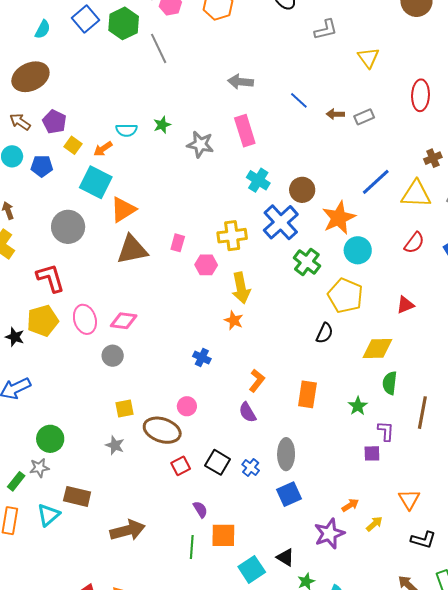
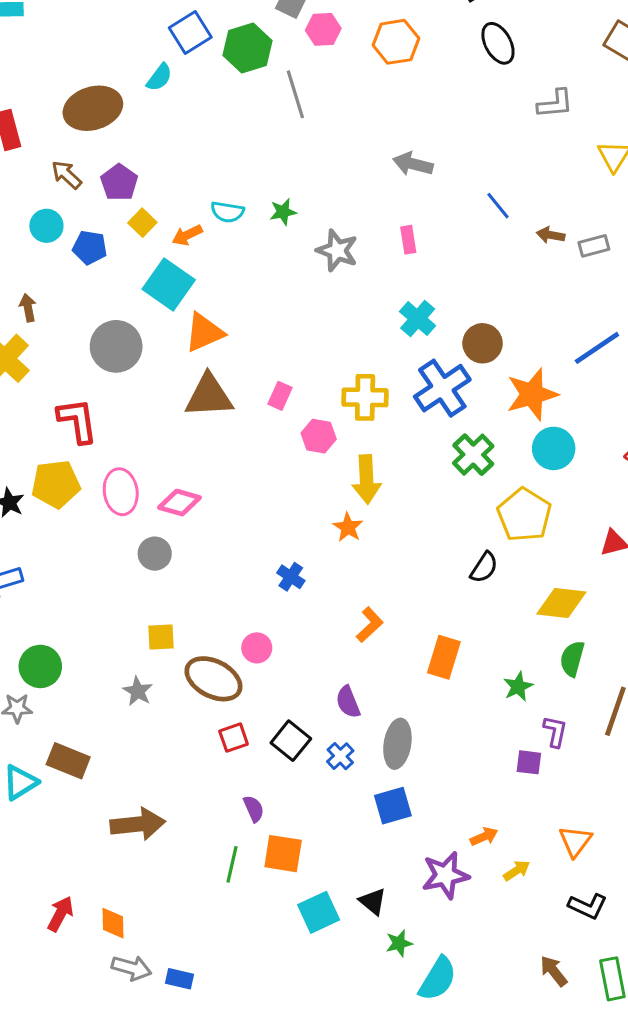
cyan semicircle: (43, 29) -> (159, 77), moved
pink rectangle: (245, 131) -> (408, 240), size x0.6
purple semicircle: (247, 412) -> (348, 702), moved

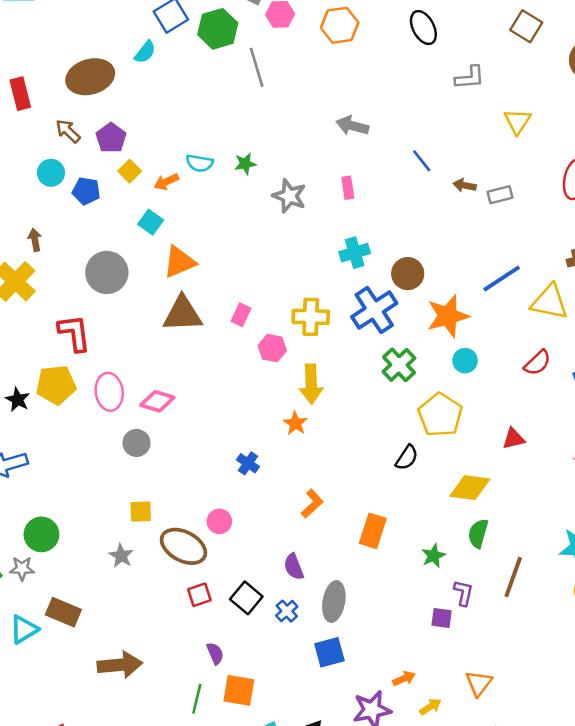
cyan square: (169, 285) -> (151, 222), size x0.6
cyan cross: (418, 319) -> (355, 253), turned 32
cyan circle: (554, 448) -> (465, 361), size x0.7

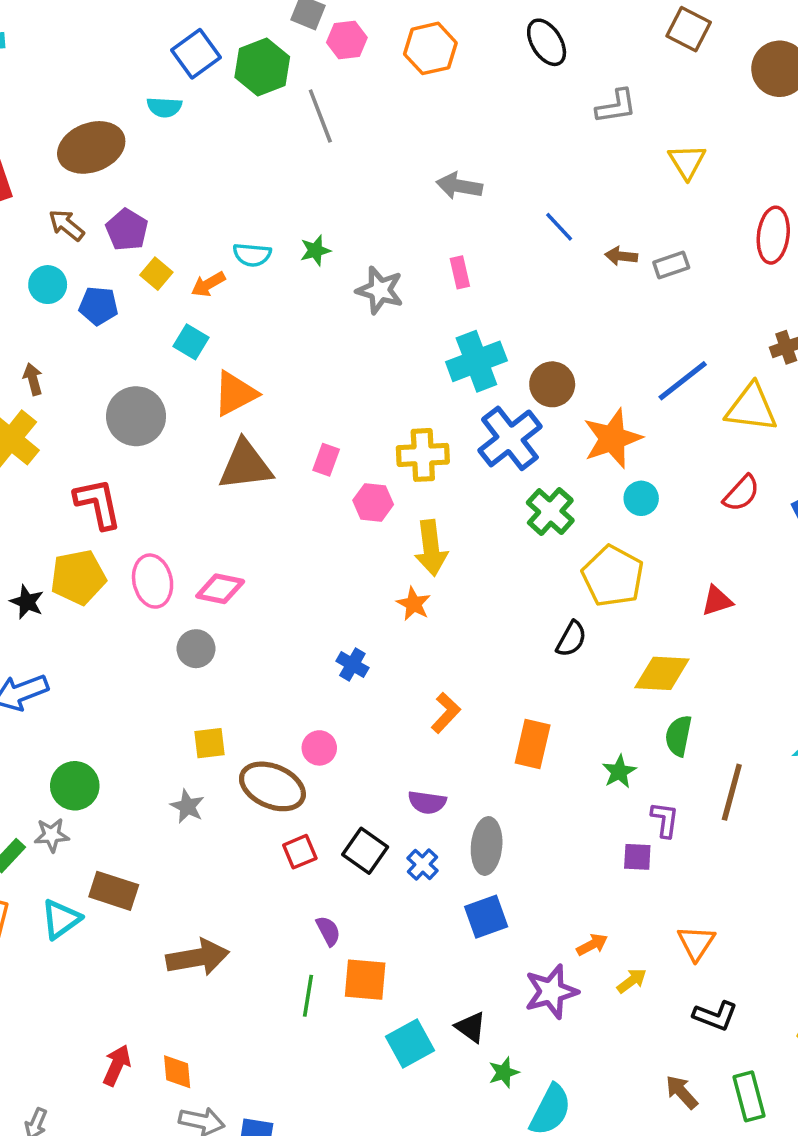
cyan semicircle: (145, 52) -> (164, 107), turned 60
cyan cross: (355, 253) -> (476, 361), size x1.4
purple semicircle: (294, 567) -> (427, 802), turned -56

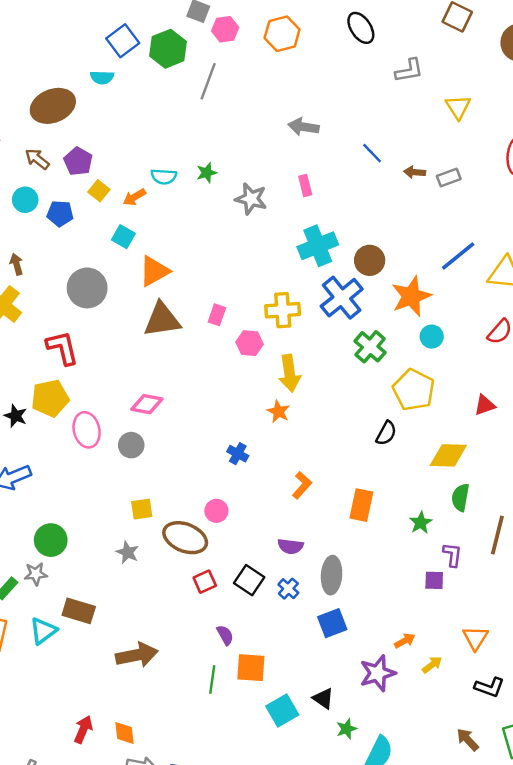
gray line: (320, 116) -> (208, 81), turned 42
pink ellipse: (153, 581) -> (87, 430), moved

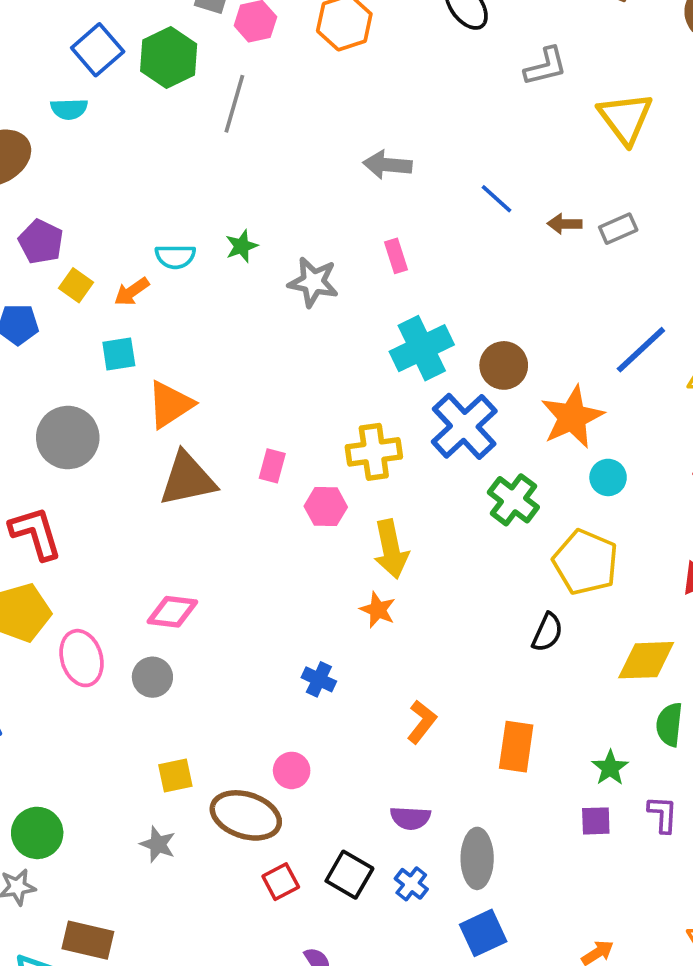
yellow triangle: (458, 107) -> (625, 118), size x1.4
cyan square: (123, 237) -> (119, 354), turned -35
purple square: (434, 580) -> (596, 821), moved

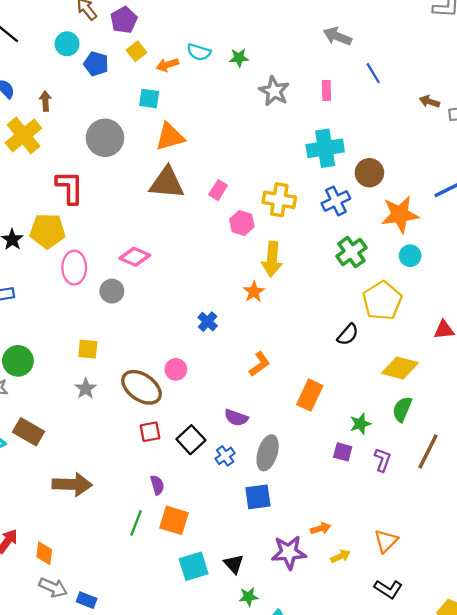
blue line: (496, 199) -> (373, 73), moved
blue cross: (464, 426) -> (336, 201), size x0.7
yellow square: (175, 775) -> (88, 349), moved

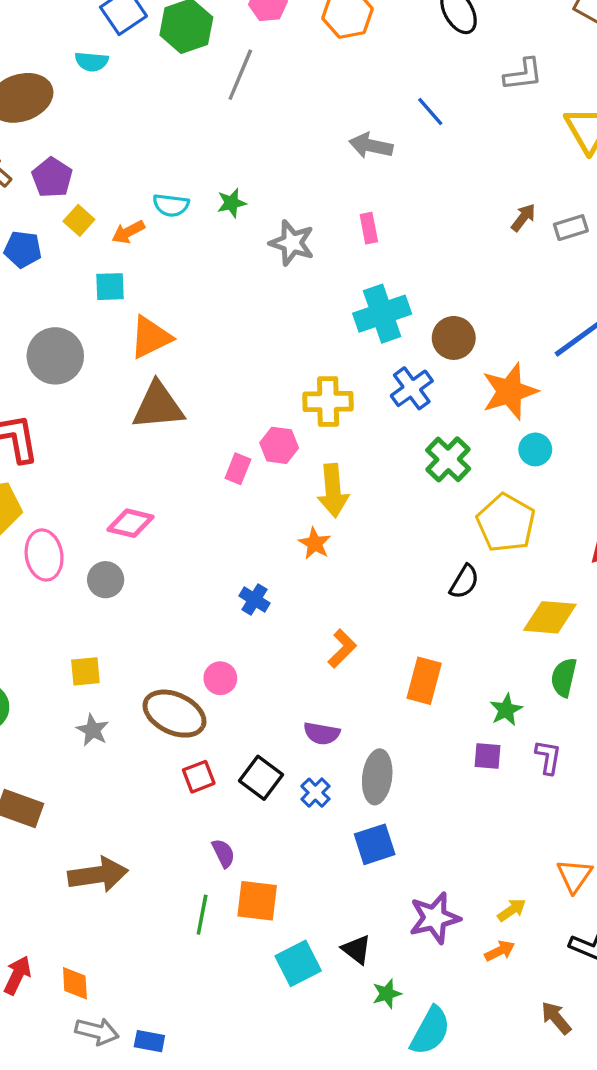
blue line: (373, 73) -> (430, 111), moved
brown arrow: (429, 102) -> (523, 218), turned 120
pink rectangle: (218, 190) -> (238, 469), moved
orange arrow: (321, 528) -> (500, 951), moved

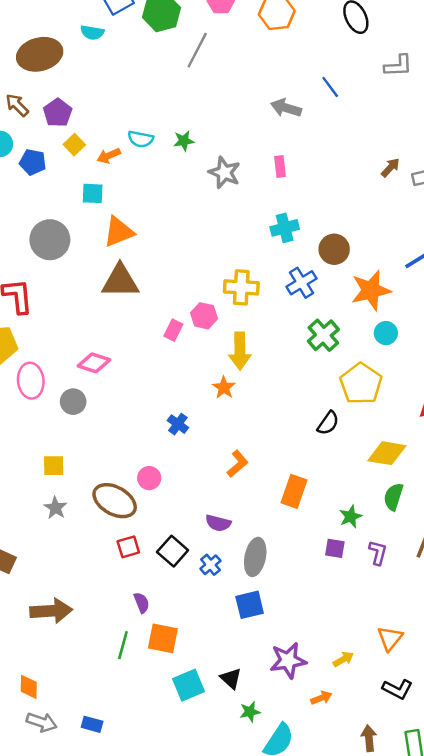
cyan cross: (382, 314) -> (285, 228), size x0.7
orange arrow: (500, 951) -> (321, 698), moved
brown arrow: (556, 1018) -> (369, 738), turned 30
blue rectangle: (149, 1041) -> (92, 724), moved

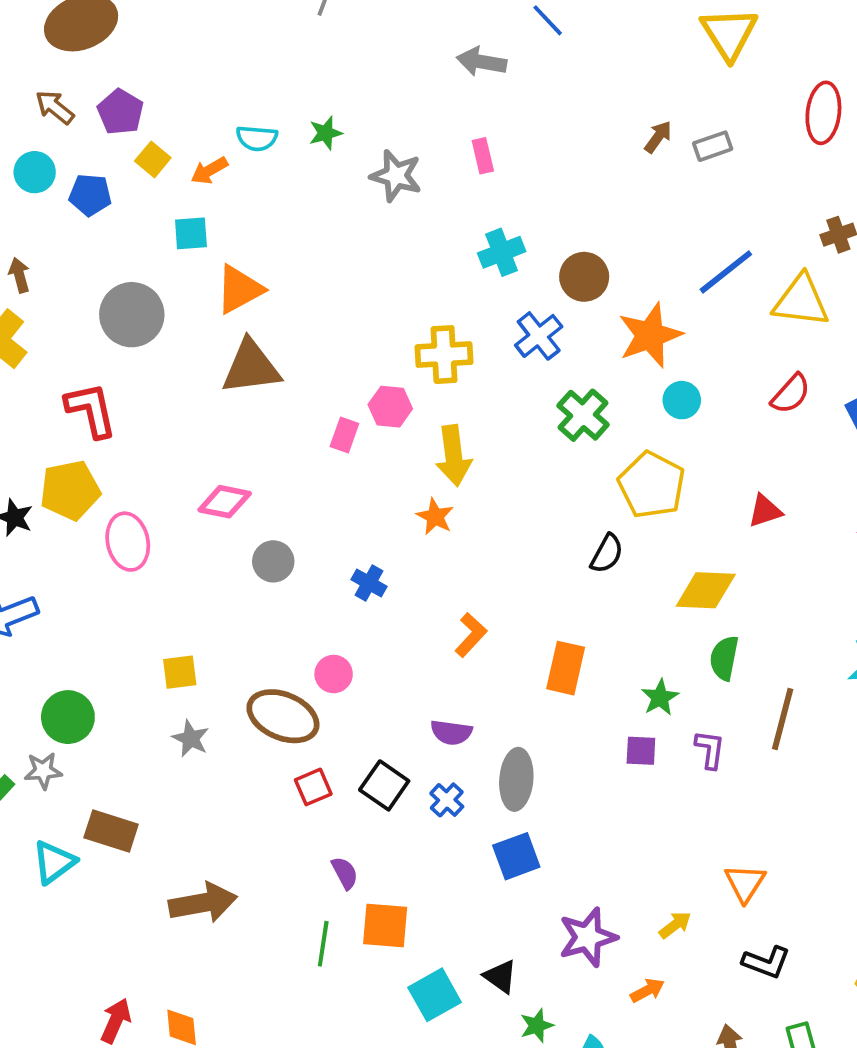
gray circle: (73, 402) -> (273, 561), moved

